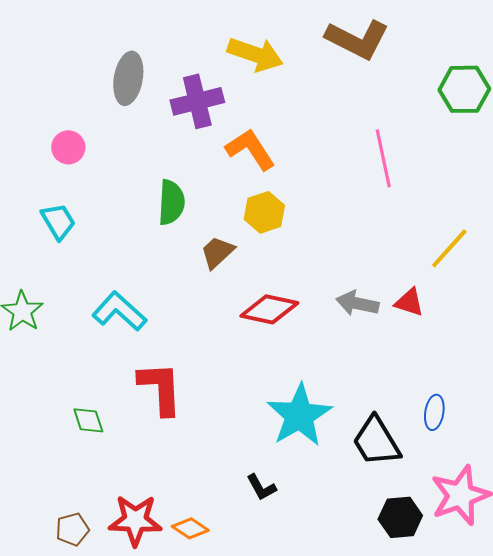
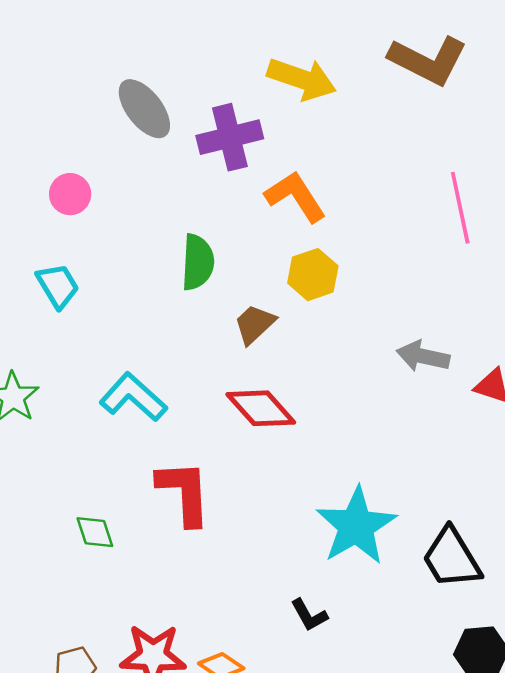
gray ellipse: (128, 78) -> (144, 109), turned -48
gray arrow: (357, 303) -> (423, 356), moved
red diamond: (269, 309) -> (261, 408), moved, turned 36

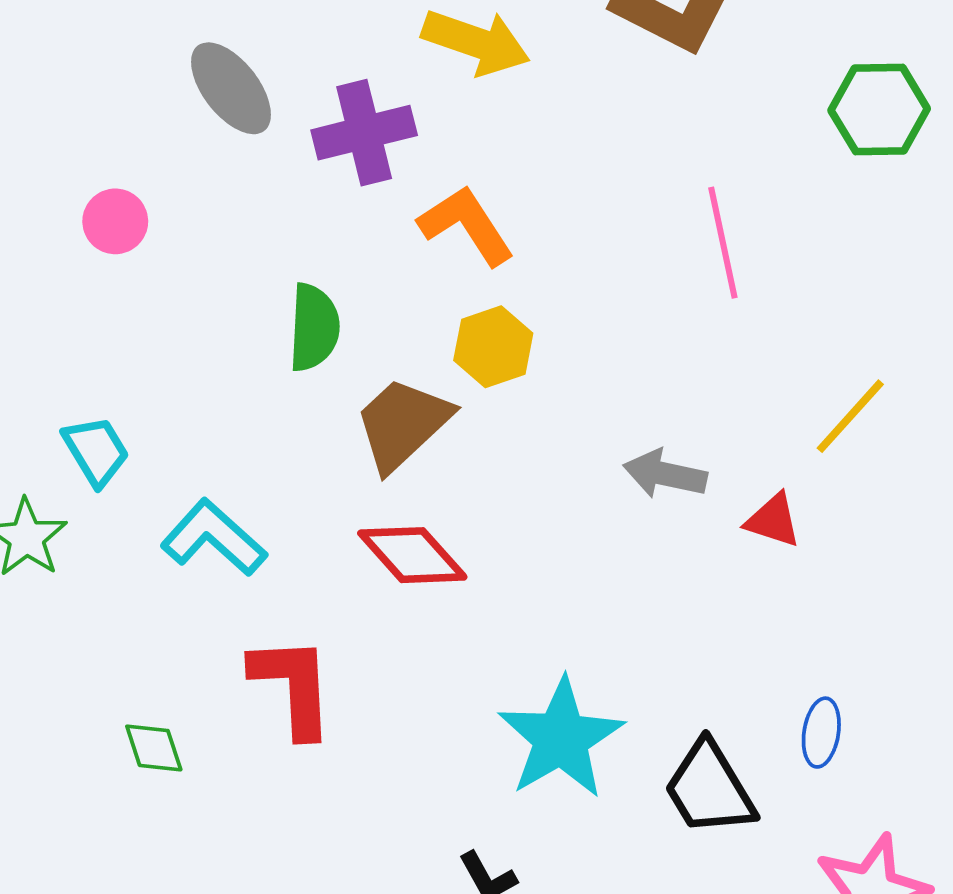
cyan trapezoid: (58, 286) -> (96, 451), moved
brown trapezoid: (255, 324) -> (403, 424), size x1.5

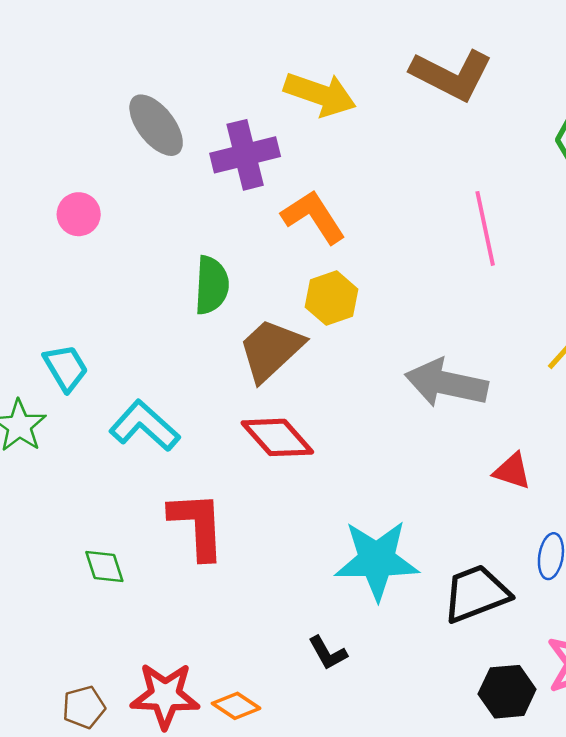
gray arrow: (665, 474) -> (446, 383), size x1.5
red triangle: (773, 520) -> (512, 471), moved
cyan star: (561, 738) -> (377, 560), turned 30
black trapezoid: (709, 789) -> (476, 594), turned 100

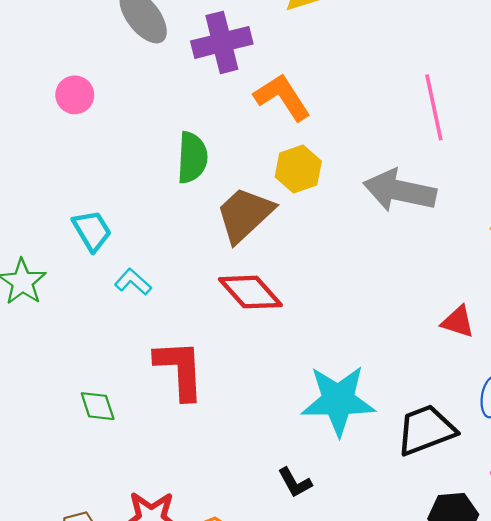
cyan trapezoid: (66, 368) -> (92, 231), moved
gray arrow: (446, 383) -> (400, 191), moved
cyan L-shape: (144, 426) -> (133, 282), size x0.6

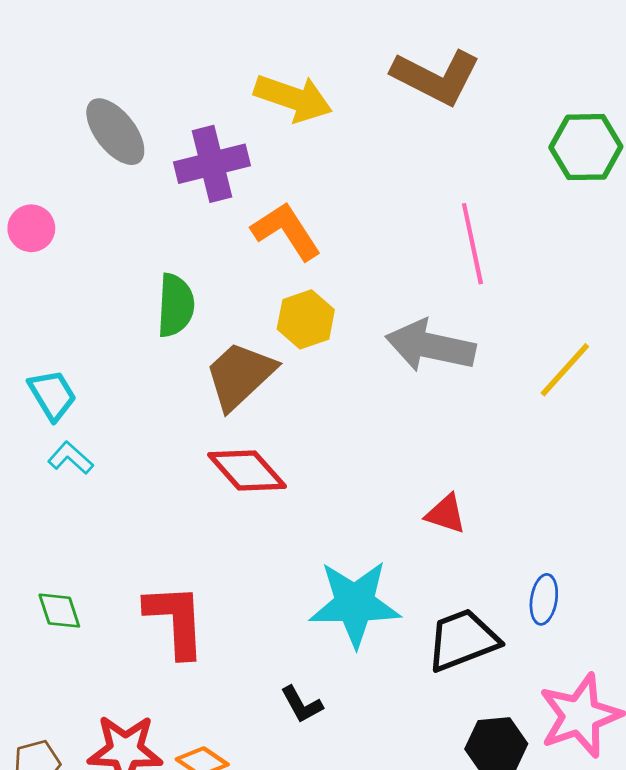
cyan L-shape: (133, 282) -> (71, 458), moved
red triangle: (458, 322) -> (446, 514), moved
red L-shape: (180, 370) -> (176, 620), moved

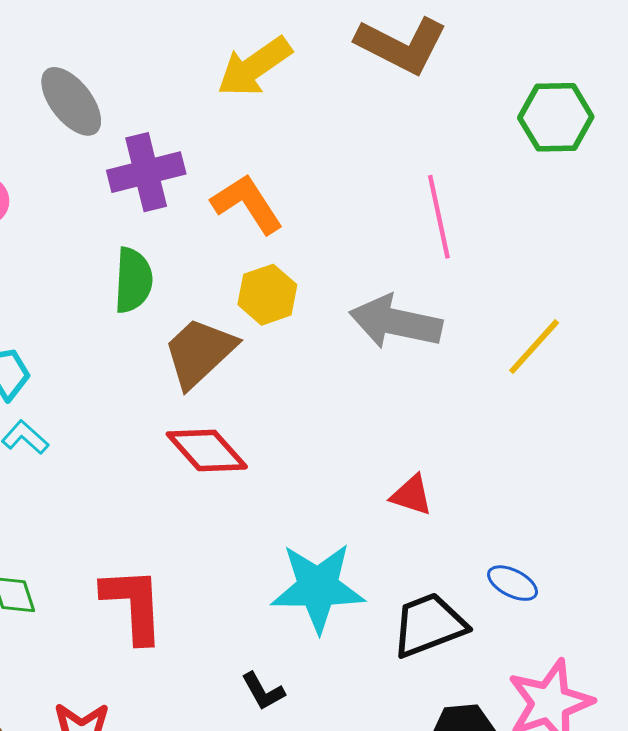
yellow arrow: (293, 98) -> (254, 67), turned 126
purple cross: (212, 164) -> (146, 172), moved
blue ellipse: (544, 599) -> (513, 583), turned -72

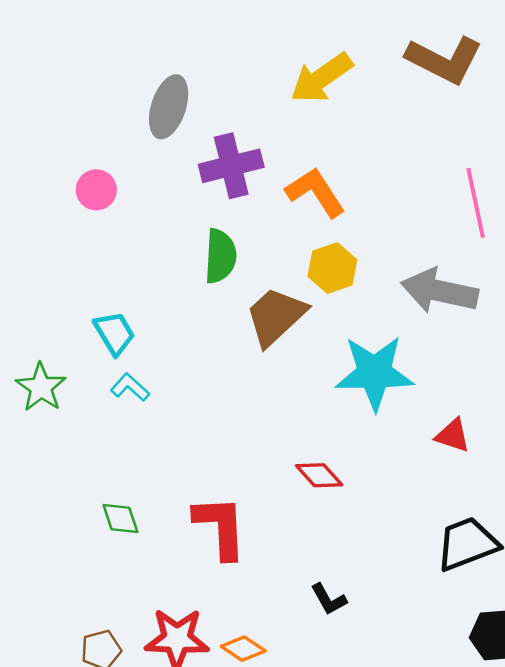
gray ellipse: (71, 101) -> (169, 107), turned 56
red diamond: (207, 450) -> (319, 475), moved, size x0.7
cyan star: (318, 587) -> (374, 373), moved

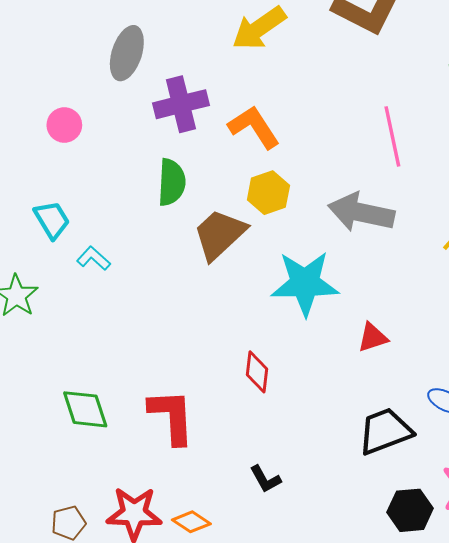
cyan trapezoid: (114, 333) -> (52, 220), moved
cyan L-shape: (130, 387) -> (94, 258), moved
red triangle: (453, 435) -> (373, 337), turned -36
red diamond: (319, 475) -> (257, 372), turned 48
green diamond: (120, 519) -> (85, 409), size x1.4

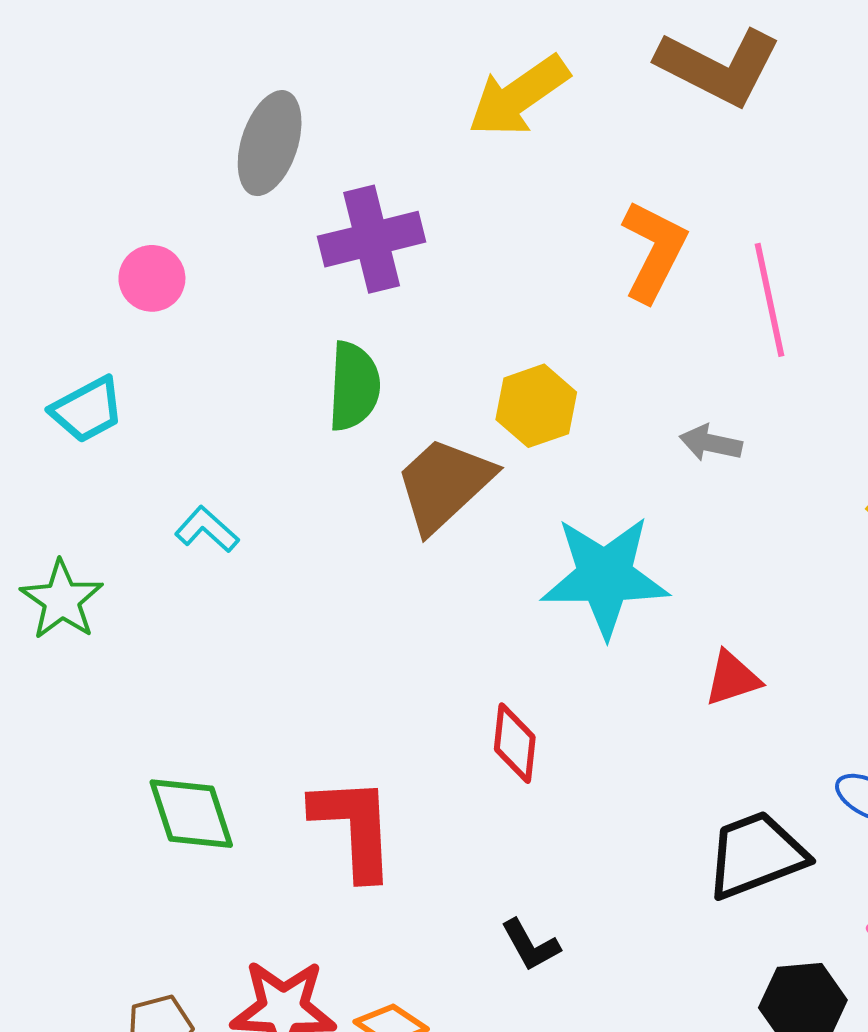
orange L-shape: (254, 127) -> (654, 251), moved, turned 60
gray arrow: (361, 212) -> (711, 443), size x0.5
cyan trapezoid: (52, 220) -> (87, 410), moved, turned 93

